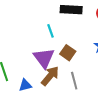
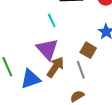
brown square: (68, 53) -> (88, 50), moved
blue triangle: (25, 85) -> (31, 79), size x1.5

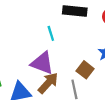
purple triangle: (47, 49) -> (42, 63), turned -35

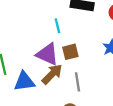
brown square: (85, 70) -> (70, 52), moved, turned 35

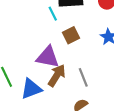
cyan line: (57, 26) -> (53, 14), moved
brown square: (70, 52) -> (71, 35), moved

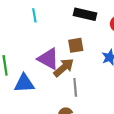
cyan line: (53, 14) -> (34, 15), moved
brown arrow: (57, 75) -> (64, 68), moved

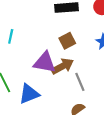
cyan line: (34, 15) -> (11, 36), moved, turned 40
brown arrow: (64, 68) -> (62, 66), turned 30

